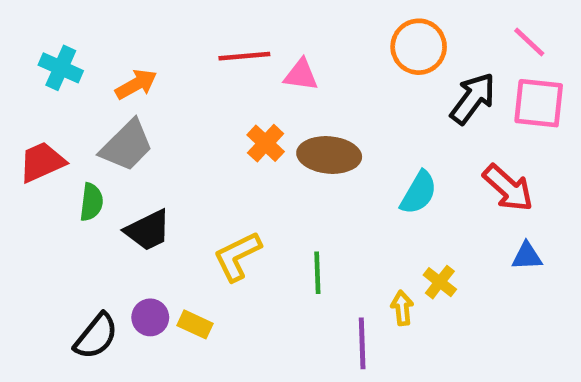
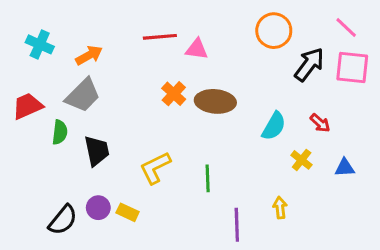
red arrow: (508, 188) -> (320, 123), moved, size x0.6
black trapezoid: (148, 230) -> (97, 151), turned -76
yellow cross: (440, 282) -> (302, 160), moved
yellow arrow: (402, 308) -> (280, 208), moved

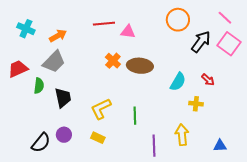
pink square: (352, 68) -> (229, 44), turned 30
yellow cross: (302, 160) -> (196, 104), turned -32
blue triangle: (345, 168) -> (220, 146), moved
yellow arrow: (280, 208) -> (182, 135), size x1.5
yellow rectangle: (128, 212) -> (98, 138), moved

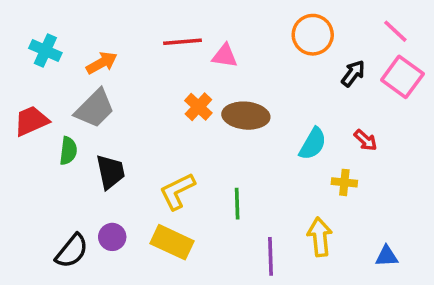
black arrow: (201, 42) -> (353, 73), size x0.7
yellow rectangle: (98, 138) -> (172, 242), size x1.6

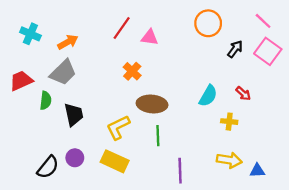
red line: (183, 42) -> (122, 28), turned -50
brown ellipse: (246, 116) -> (152, 104), moved
yellow arrow: (320, 237) -> (229, 160), moved, turned 105

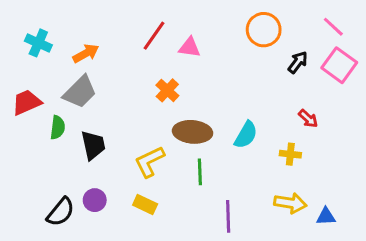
cyan semicircle: (208, 96) -> (246, 135), moved
yellow rectangle: (115, 161) -> (145, 205), size x0.7

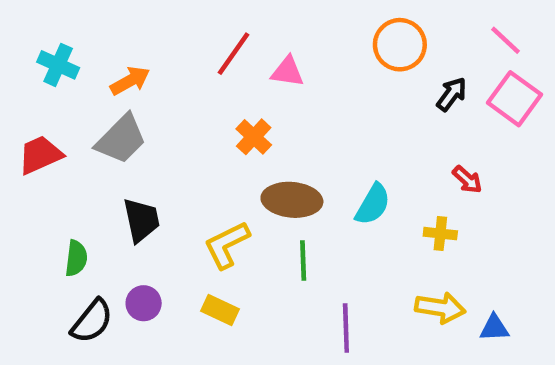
green semicircle: (58, 127) -> (76, 258), moved

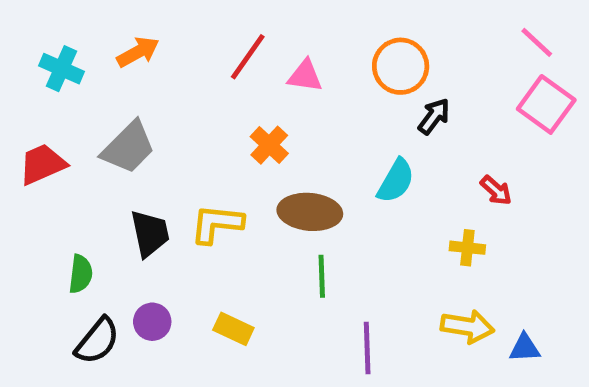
orange circle: (400, 45) -> (401, 66), moved
orange arrow: (130, 81) -> (138, 52), moved
black arrow: (452, 94) -> (434, 116), moved
cyan semicircle: (373, 204) -> (396, 181), moved
yellow L-shape: (227, 245) -> (217, 224), moved, turned 32

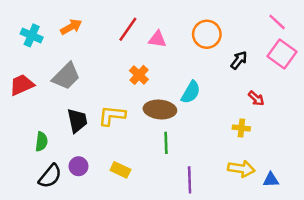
black arrow: (434, 116) -> (239, 60), moved
cyan semicircle: (396, 181) -> (191, 92), moved

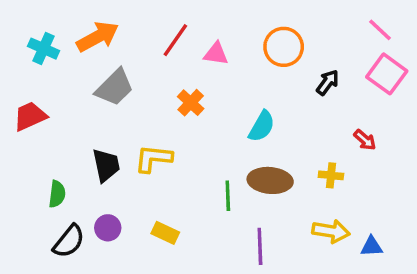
orange arrow: (71, 27) -> (98, 37), size x1.4
gray trapezoid: (66, 76) -> (115, 87), moved
red arrow: (256, 98) -> (365, 140), moved
brown ellipse: (160, 109) -> (270, 180), moved

